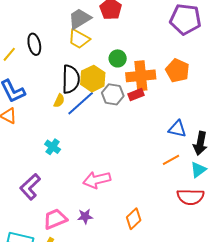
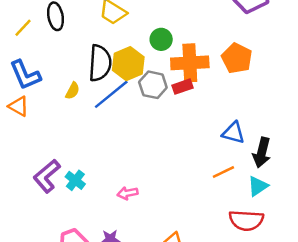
yellow semicircle: (59, 101) -> (73, 91), moved
cyan cross: (53, 147) -> (75, 180), moved
pink arrow: (97, 180) -> (128, 193), size x0.6
purple L-shape: (30, 187) -> (47, 176), moved

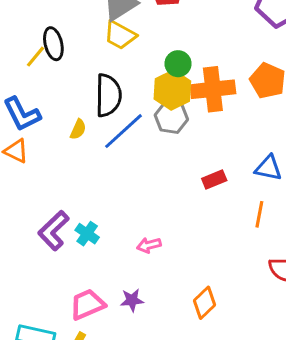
yellow line: (23, 28) -> (35, 57), moved
yellow hexagon: (128, 64) -> (172, 90), moved
red rectangle: (183, 87) -> (214, 179), moved
orange line: (223, 172) -> (259, 214), turned -50

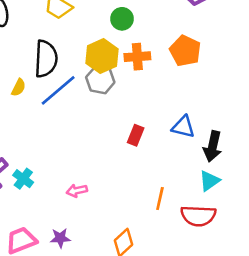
green circle: (178, 64) -> (122, 19), moved
orange cross: (213, 89) -> (137, 57), size x0.7
red rectangle: (214, 179) -> (136, 135), turned -48
orange line: (259, 214) -> (160, 198), moved

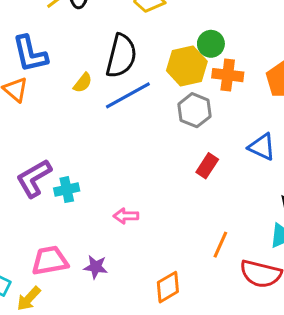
green circle: (122, 19) -> (211, 44), moved
gray hexagon: (100, 80) -> (194, 110), moved
blue triangle: (183, 127) -> (262, 147), moved
cyan cross: (23, 179) -> (67, 190), turned 30

